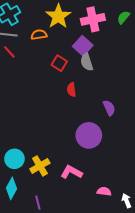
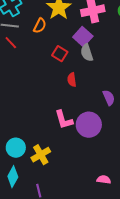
orange semicircle: (39, 35) -> (40, 26), turned 126
pink L-shape: (71, 172) -> (64, 120), moved, turned -135

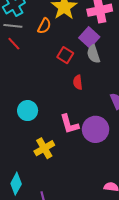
cyan circle: (16, 148) -> (28, 111), moved
yellow cross: (41, 155) -> (44, 148), moved

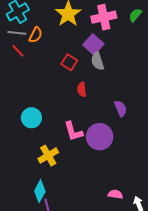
orange semicircle: (44, 26) -> (36, 35), moved
cyan diamond: (16, 184) -> (40, 191), moved

